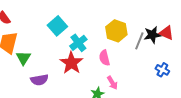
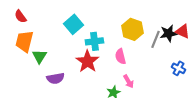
cyan cross: (78, 43) -> (94, 41), turned 30

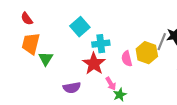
yellow hexagon: (132, 29) -> (147, 53), moved
purple semicircle: (55, 78) -> (72, 88), moved
pink arrow: (128, 81) -> (111, 84), moved

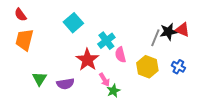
cyan cross: (101, 44) -> (106, 41), moved, turned -30
yellow hexagon: (147, 53) -> (147, 67), moved
green triangle: (46, 59) -> (39, 79), moved

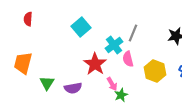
red semicircle: (20, 15) -> (28, 19), turned 40
gray line: (155, 38) -> (133, 33), moved
orange trapezoid: (24, 40) -> (23, 63), moved

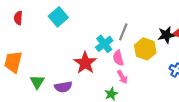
cyan square: (81, 27) -> (58, 17), moved
yellow hexagon: (155, 71) -> (145, 49), moved
pink arrow: (112, 84) -> (122, 77), moved

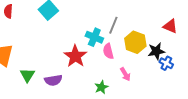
black star: (166, 35) -> (156, 51), moved
cyan cross: (104, 44) -> (94, 37), turned -30
pink arrow: (122, 77) -> (125, 74), moved

